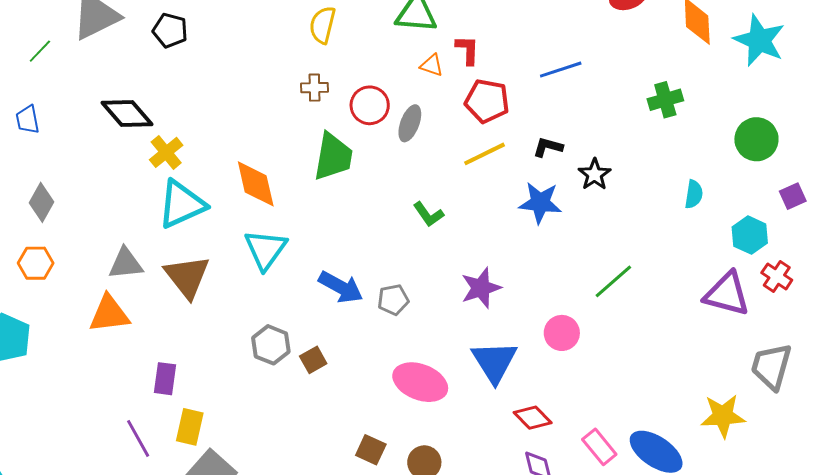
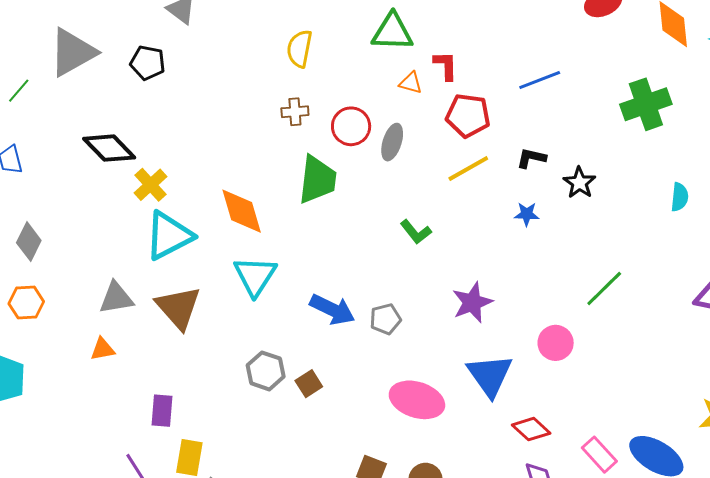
green cross: (665, 100) -> (646, 104), size x1.4
blue star: (540, 203) -> (527, 214), size x0.6
orange triangle: (109, 314) -> (103, 349), size x0.6

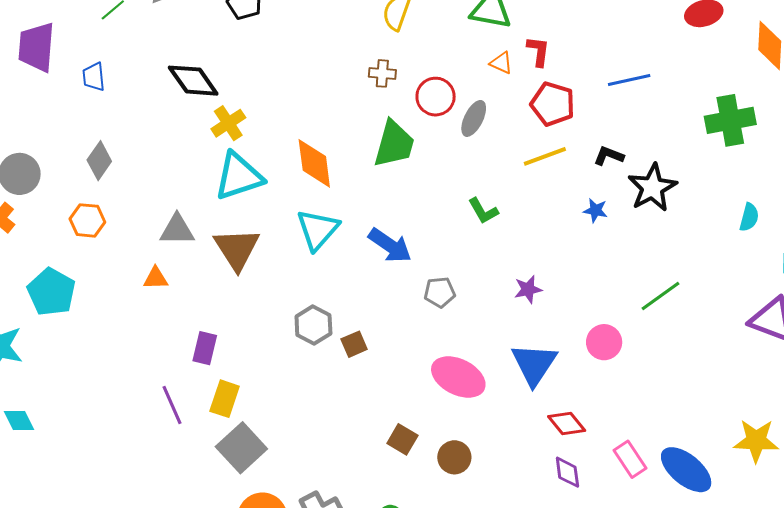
black star: (579, 183) -> (652, 188), size x1.5
purple star: (472, 302) -> (528, 289), size x0.7
blue arrow: (332, 309) -> (390, 245), moved

